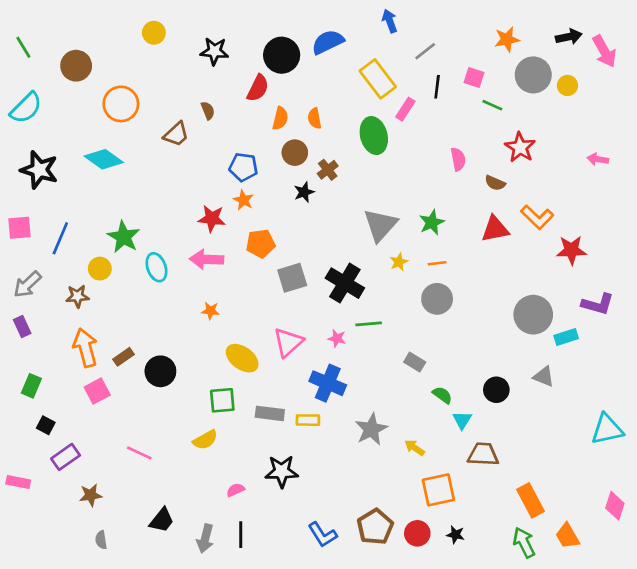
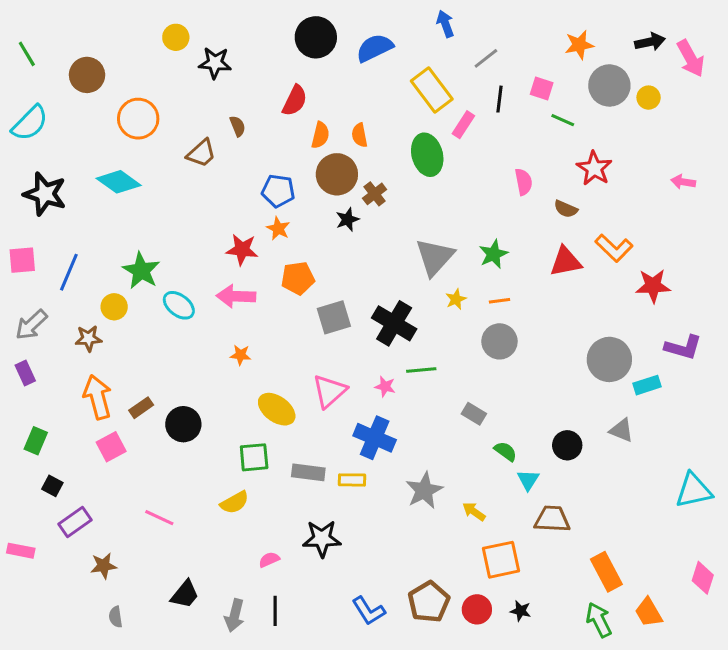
black star: (214, 51) -> (215, 63), moved
black circle: (282, 55) -> (316, 37), moved
brown circle: (295, 153) -> (337, 174), size x1.4
cyan ellipse: (156, 267) -> (179, 305), turned -32

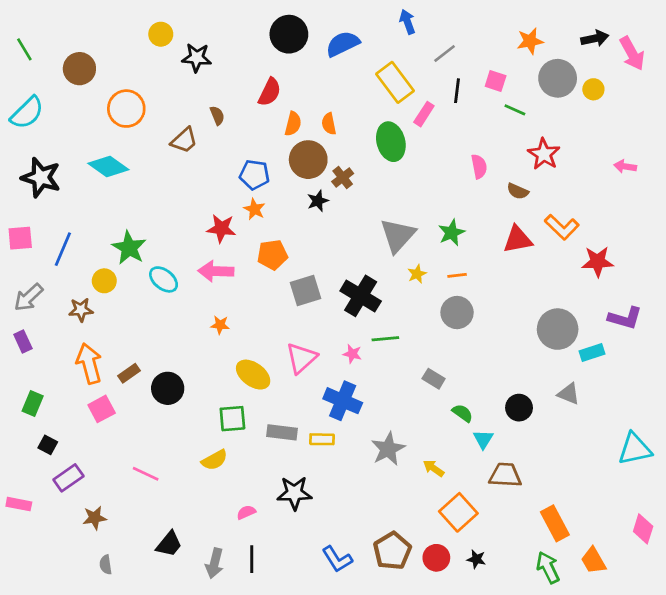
orange square: (501, 560) -> (458, 512), turned -30

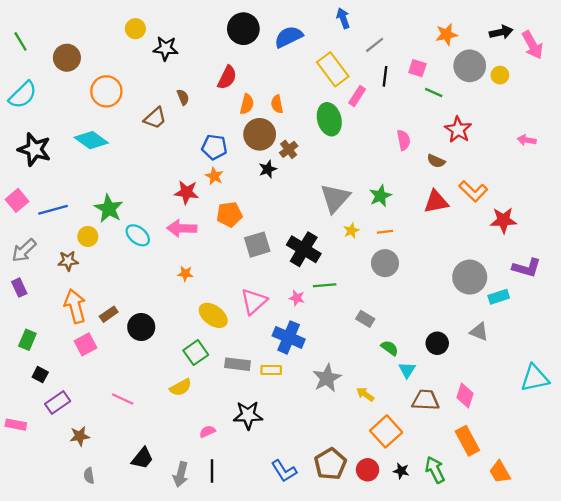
pink square: (20, 238) -> (17, 200), turned -35
blue line: (63, 249) -> (53, 210), turned 52
green square: (232, 419) -> (196, 353), turned -30
pink diamond: (643, 529) -> (465, 395), moved
green arrow: (548, 567) -> (435, 470), moved

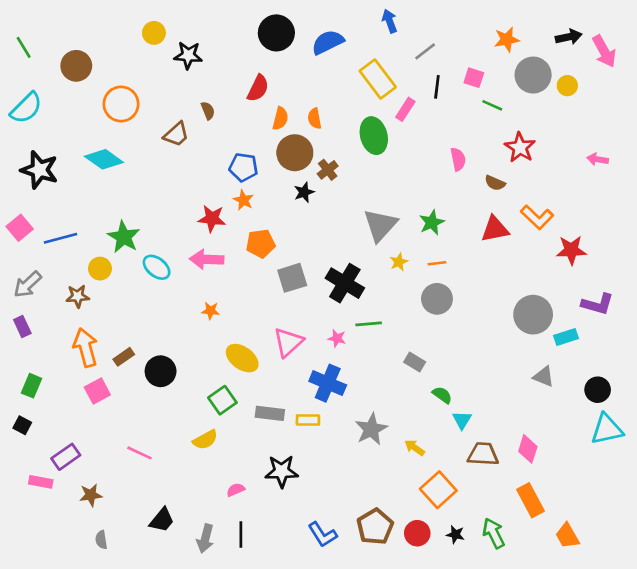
black circle: (437, 343) -> (598, 390), moved
black square: (40, 375) -> (22, 425), moved
pink rectangle: (16, 425) -> (41, 482), moved

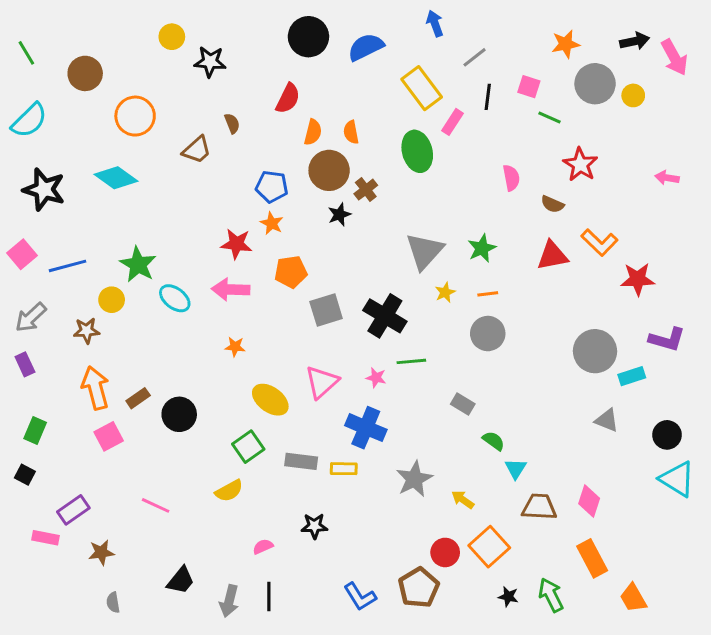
cyan triangle: (607, 429) -> (677, 479), turned 44
black star: (282, 471) -> (314, 526), size x0.7
red circle: (417, 533) -> (445, 552), moved

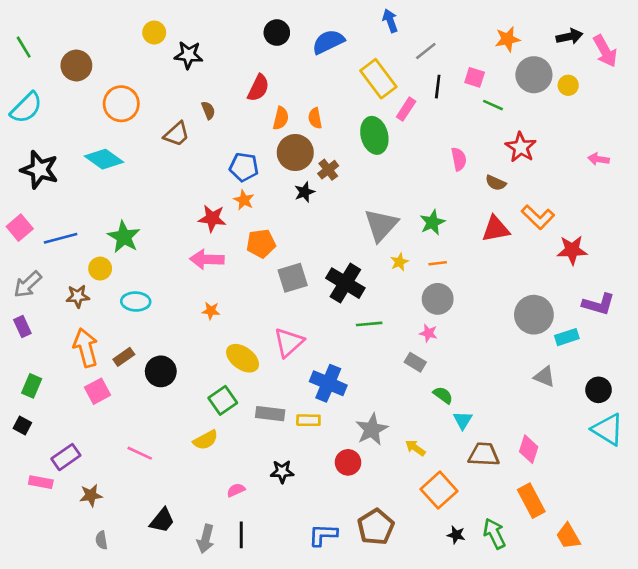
black circle: (308, 37) -> (277, 33), size x0.7
cyan ellipse: (175, 298) -> (136, 302), moved, turned -36
pink star: (376, 378) -> (428, 333), moved
red circle: (445, 552) -> (348, 462), moved
blue L-shape: (360, 597) -> (323, 535), turned 124

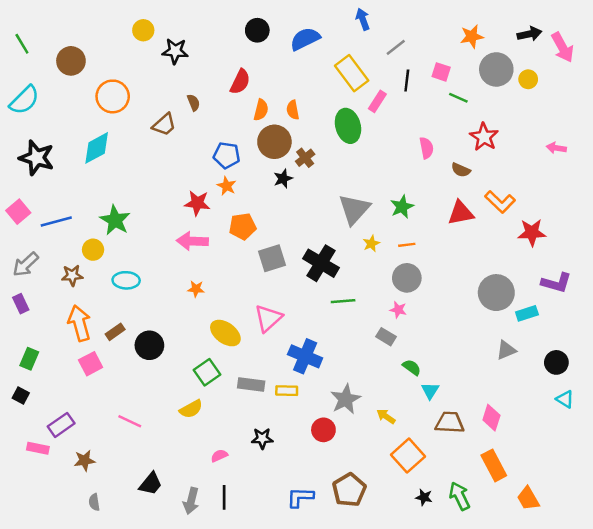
cyan diamond: (104, 159) -> (97, 148), turned -64
gray triangle: (544, 377) -> (506, 350), turned -45
cyan triangle: (608, 429) -> (565, 399), size x0.6

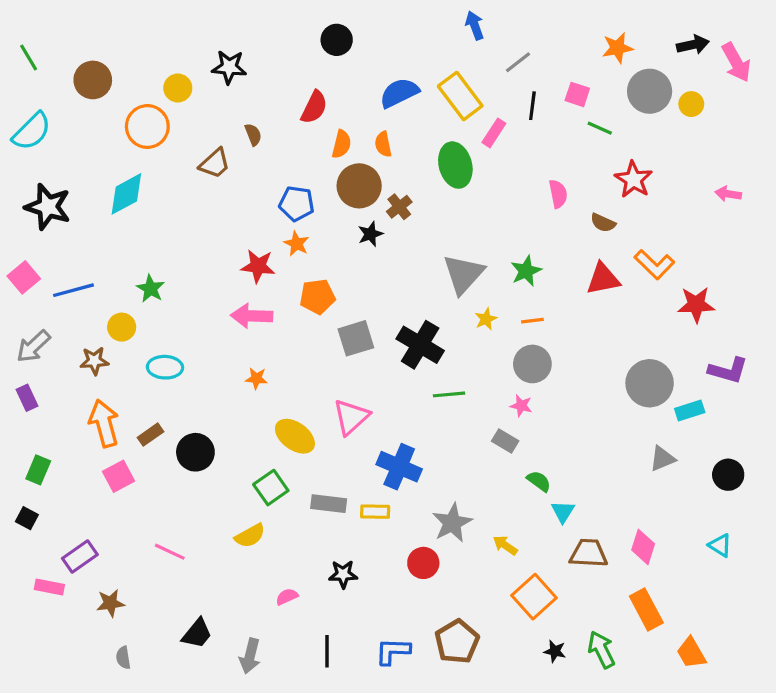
yellow circle: (143, 30) -> (178, 88), moved
blue semicircle: (305, 39) -> (399, 93), moved
green star: (115, 220) -> (151, 289), size x0.7
cyan triangle: (565, 399) -> (720, 545), moved
black line: (224, 497) -> (327, 651), moved

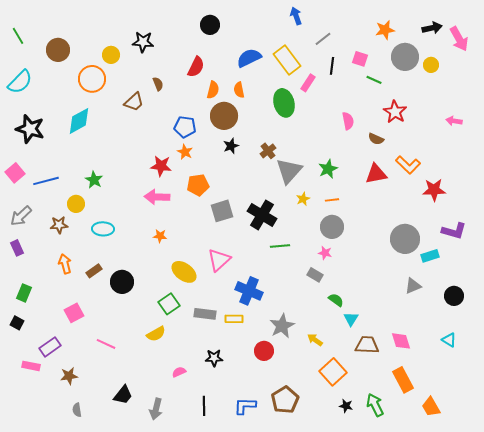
brown cross: (399, 207) -> (268, 151), moved
orange arrow: (104, 423) -> (65, 264), size x0.7
pink square: (118, 476) -> (74, 313), moved
pink diamond: (643, 547) -> (401, 341), turned -35

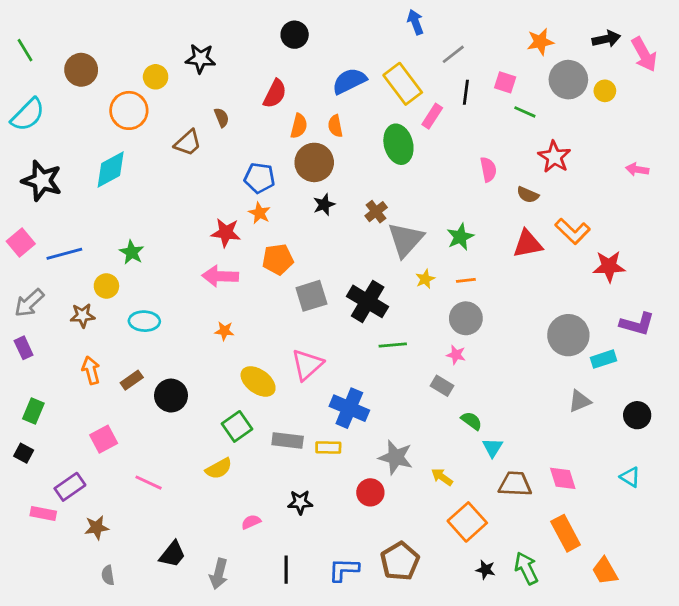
gray star: (282, 326) -> (396, 457), turned -30

